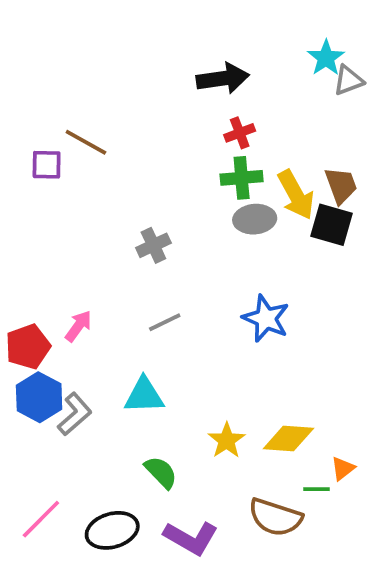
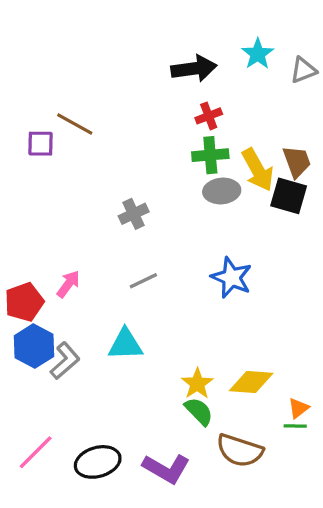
cyan star: (326, 58) -> (258, 54), moved
green semicircle: (161, 472) -> (199, 411), moved
green line: (317, 489) -> (295, 426), moved

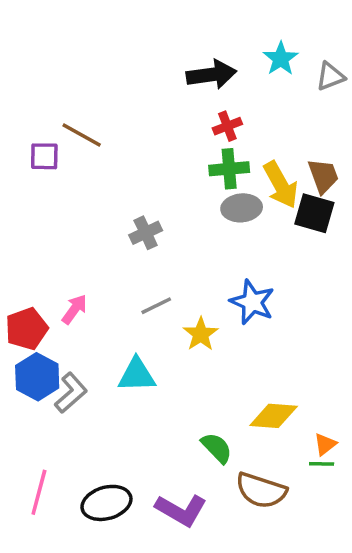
yellow star: (197, 384) -> (201, 334), moved
pink line: (36, 452) -> (39, 492), turned -30

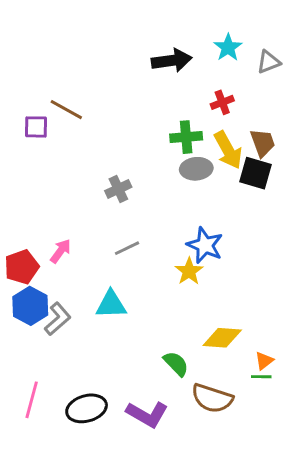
red cross: (227, 126) -> (222, 102), moved
yellow star: (201, 334) -> (189, 271), moved

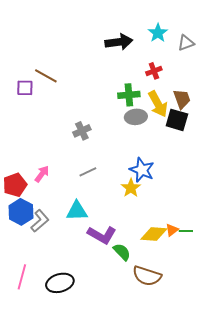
orange triangle: (264, 361) -> (172, 230), moved
green line: (261, 377) -> (186, 231), moved
purple L-shape: (147, 414) -> (102, 235), moved

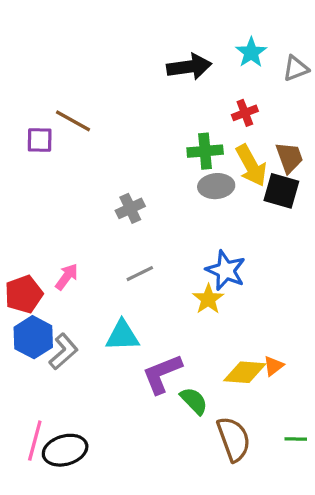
green line: (186, 231) -> (296, 439), moved
purple L-shape: (102, 235) -> (162, 374), turned 128
brown semicircle: (147, 276) -> (234, 439), turned -128
black ellipse: (60, 283) -> (65, 450), moved

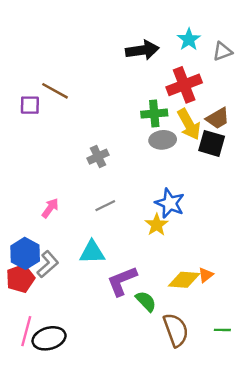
red cross: (245, 113) -> (184, 85), size x1.8
brown trapezoid: (289, 157) -> (218, 118), turned 80
red pentagon: (24, 294) -> (20, 279), moved

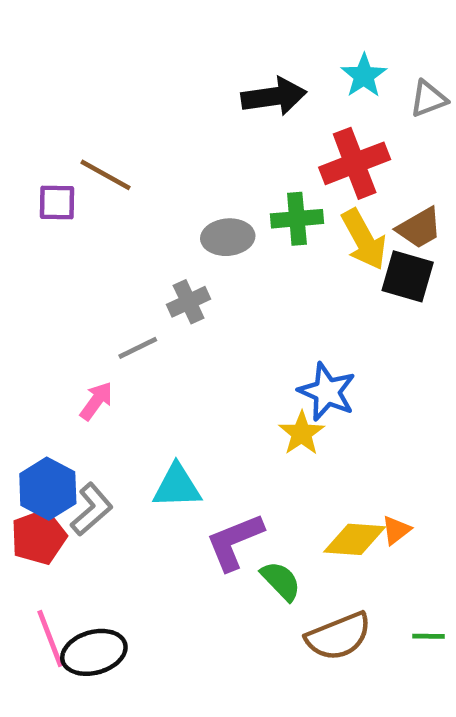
gray ellipse: (163, 140) -> (228, 237), moved
gray line: (105, 206) -> (138, 348), moved
brown semicircle: (176, 330) -> (338, 636), turned 88
pink line: (26, 331) -> (50, 639), turned -36

